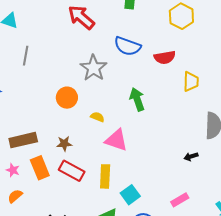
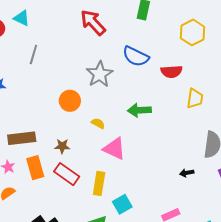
green arrow: (137, 99) -> (139, 110), turned -80

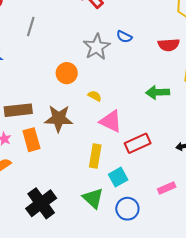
blue semicircle: (136, 56) -> (124, 37), moved, size x0.6
green arrow: (139, 110) -> (158, 92), moved
brown star: (62, 146) -> (59, 119), size x1.8
red rectangle: (67, 174) -> (138, 143), moved, turned -60

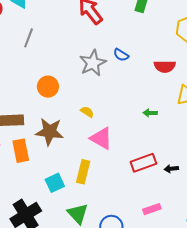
orange circle: (67, 73) -> (48, 87), moved
green arrow: (158, 92) -> (150, 113), size x0.6
red rectangle: (138, 143) -> (143, 163), moved
cyan square: (118, 177) -> (55, 183), moved

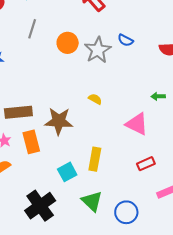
orange circle: (48, 87) -> (68, 43), moved
pink triangle: (101, 138) -> (137, 124), moved
red rectangle: (143, 163) -> (146, 164), moved, size x0.7

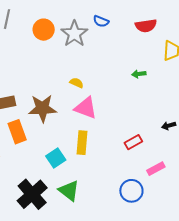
pink triangle: (137, 124) -> (86, 108), moved
green triangle: (92, 201) -> (69, 191), moved
blue circle: (126, 212) -> (131, 191), moved

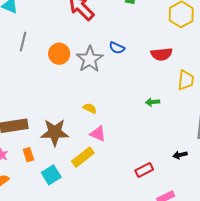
pink triangle: (86, 108) -> (98, 134), size x0.7
orange rectangle: (17, 132) -> (28, 155), size x0.6
yellow rectangle: (82, 143) -> (83, 157), moved, turned 45
cyan square: (56, 158) -> (51, 175), moved

